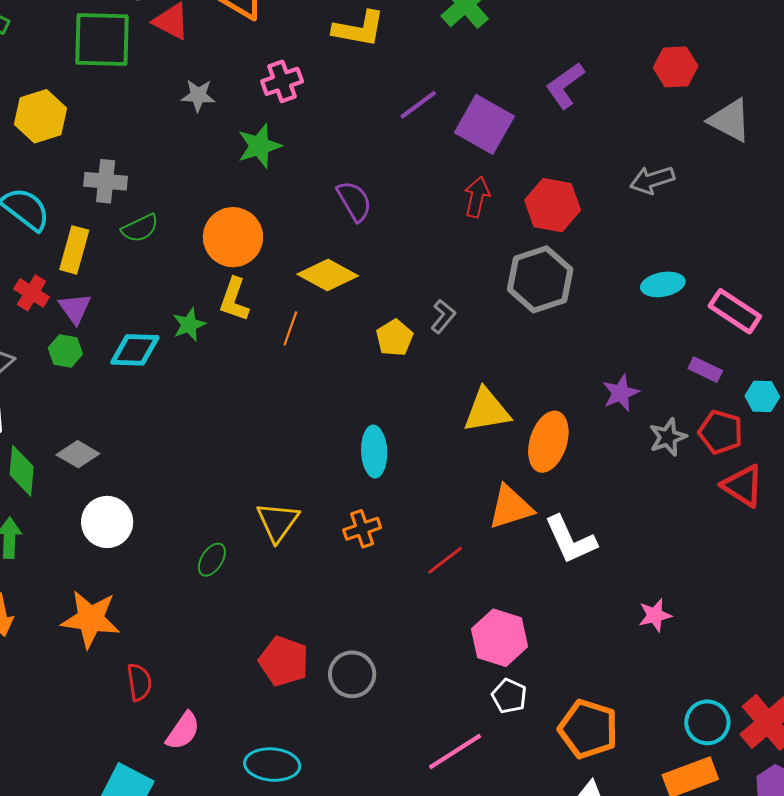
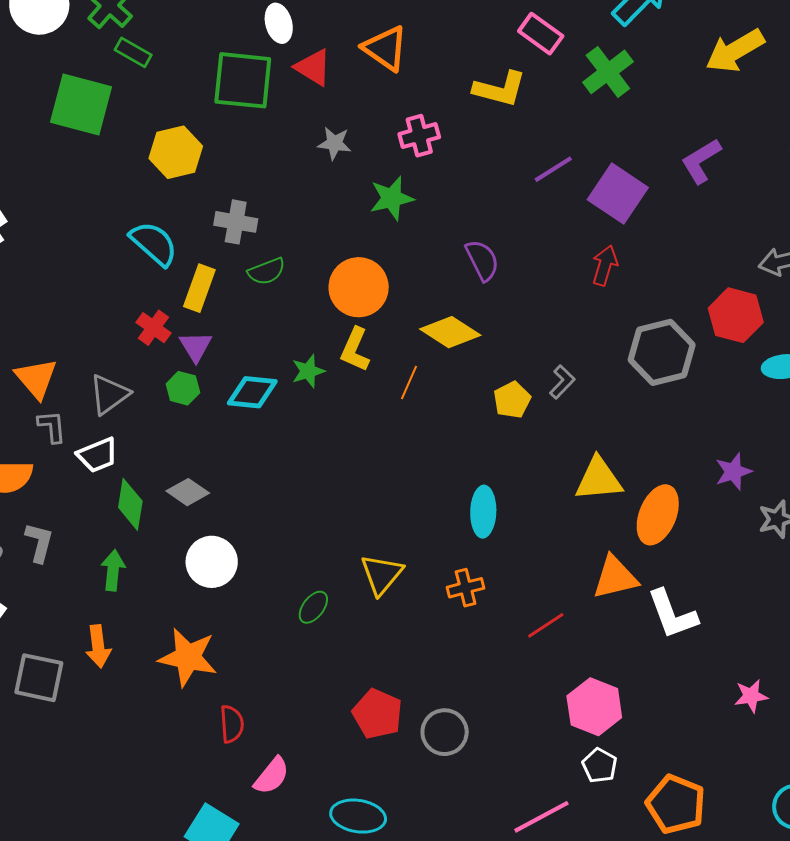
red hexagon: (553, 205) -> (736, 315), moved

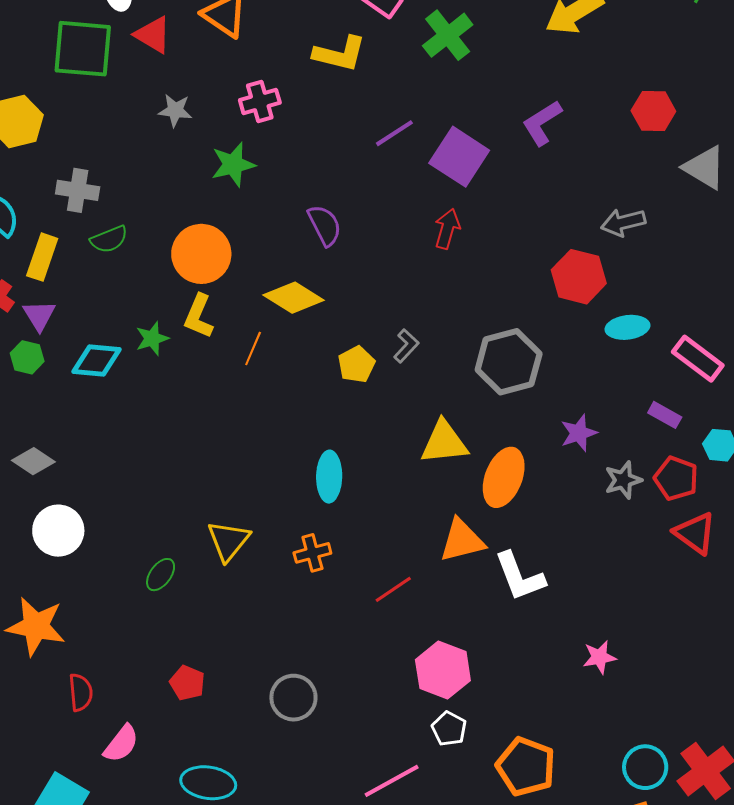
gray hexagon: (662, 352) -> (509, 362), moved
red pentagon: (377, 714) -> (187, 683), moved, size x0.7

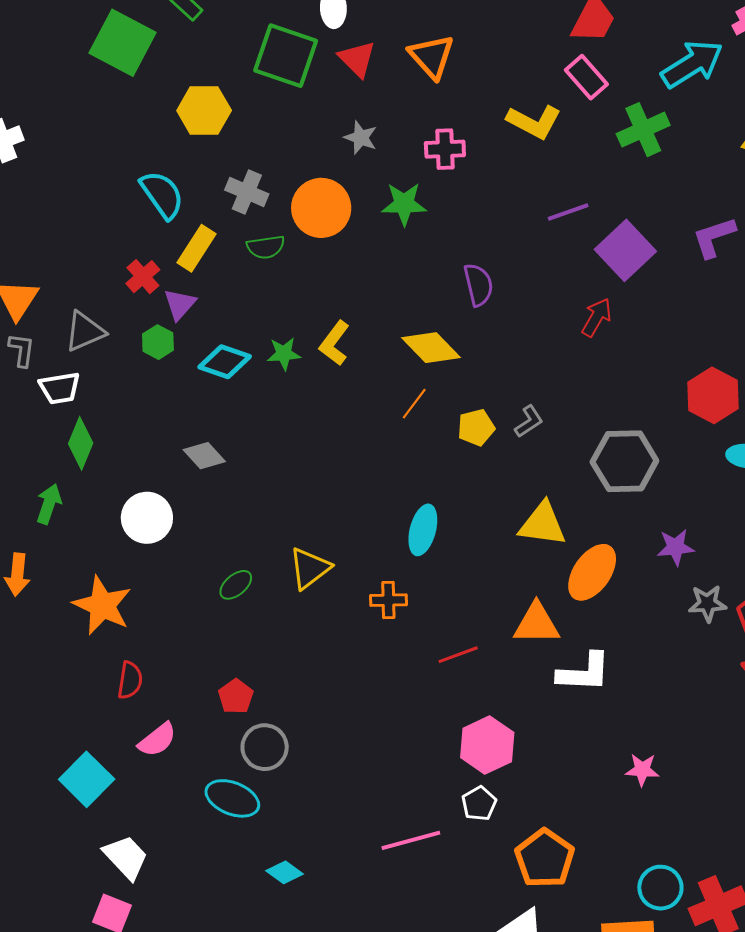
orange circle: (201, 254) -> (321, 208), moved
orange line: (253, 349) -> (414, 404), moved
gray diamond: (33, 461) -> (204, 456), moved
white L-shape: (520, 576) -> (584, 672), turned -80
gray circle: (293, 698) -> (265, 747), moved

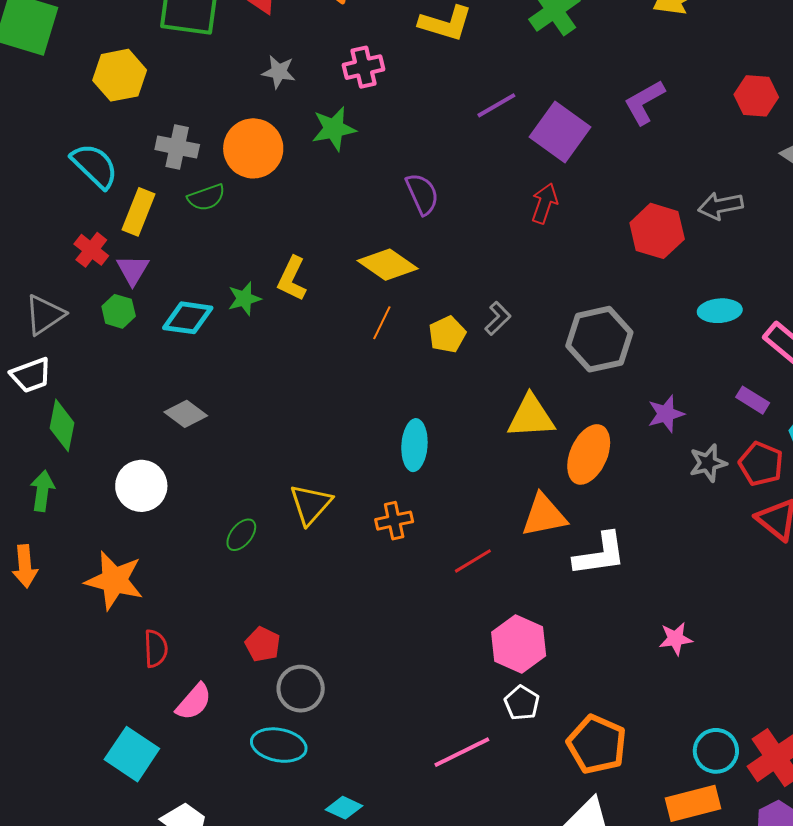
red hexagon: (713, 395) -> (657, 231), moved

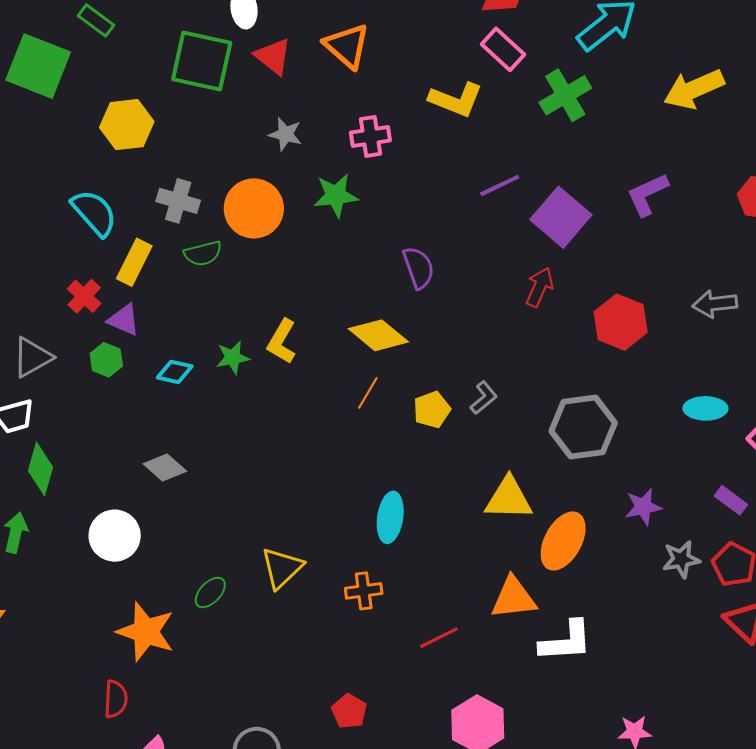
red hexagon: (657, 231) -> (621, 322), moved
purple triangle: (133, 270) -> (124, 320), turned -42
cyan diamond: (188, 318) -> (175, 372), size x0.7
orange star: (114, 580) -> (146, 632), moved
red pentagon: (263, 644) -> (349, 711), moved

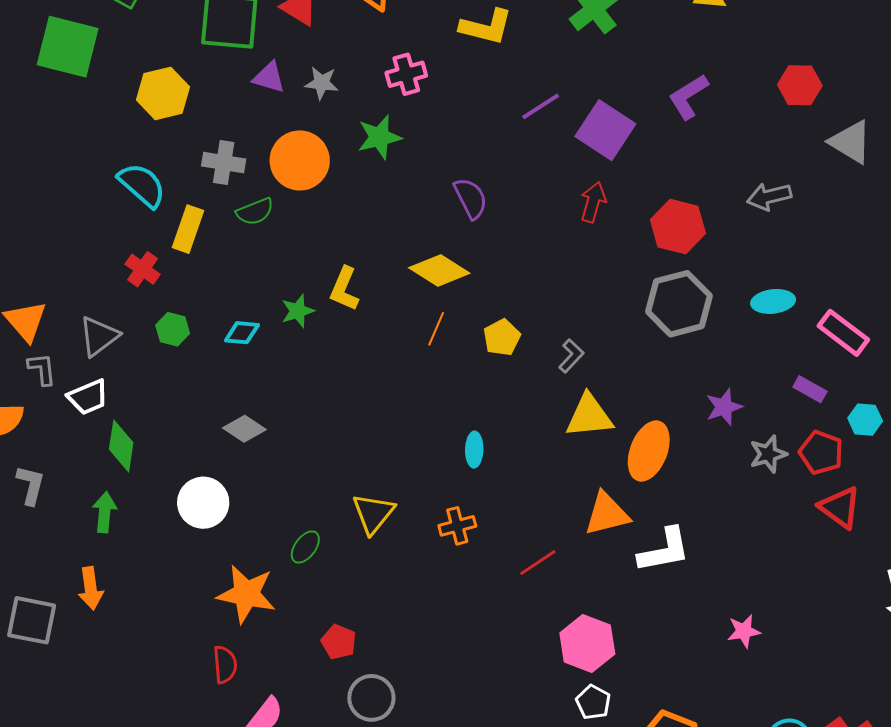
purple triangle: (124, 320) -> (269, 77), moved
gray L-shape: (484, 398) -> (571, 356), moved
gray hexagon: (583, 427) -> (679, 304), moved
cyan ellipse: (390, 517) -> (474, 450), size x0.7
red pentagon: (349, 711) -> (339, 642), moved

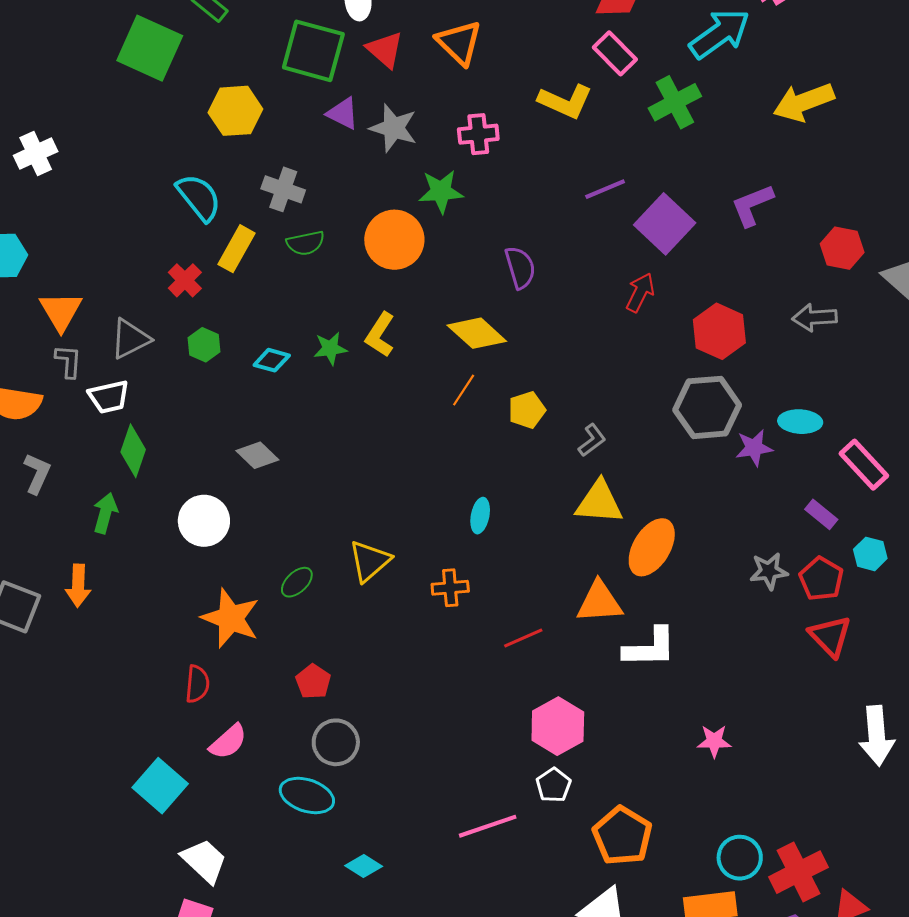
gray star: (322, 83) -> (393, 128), size x1.4
red hexagon: (800, 85) -> (842, 248), moved
orange circle: (300, 160) -> (394, 240), moved
purple star: (724, 407) -> (754, 448), moved

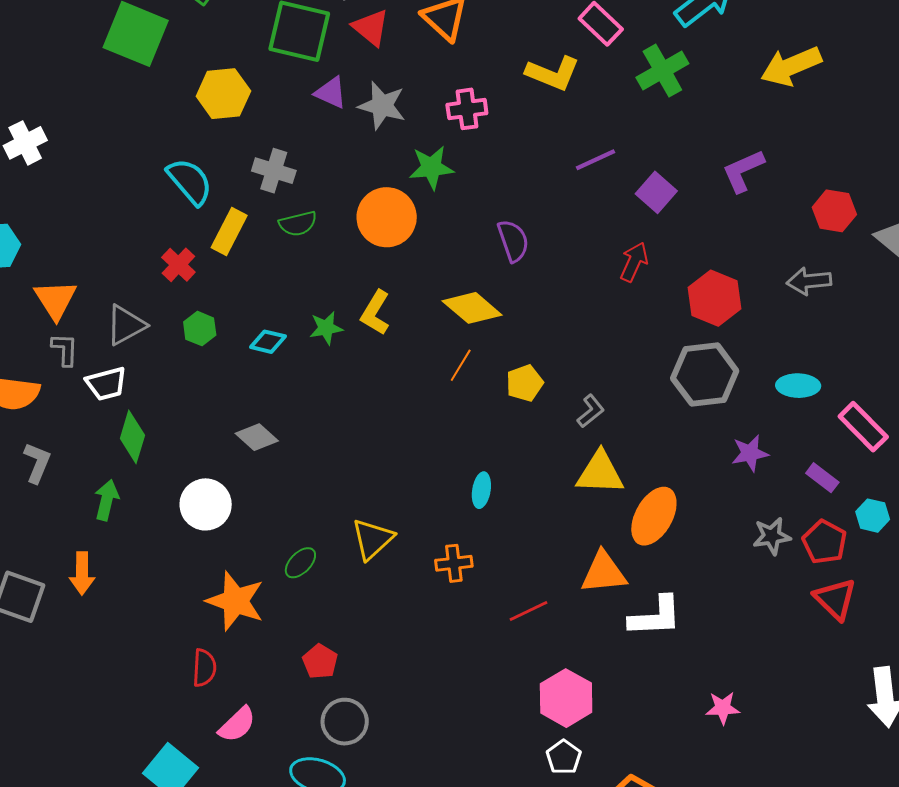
purple square: (665, 224) -> (656, 192), size x0.7
purple star: (754, 448) -> (750, 453), moved

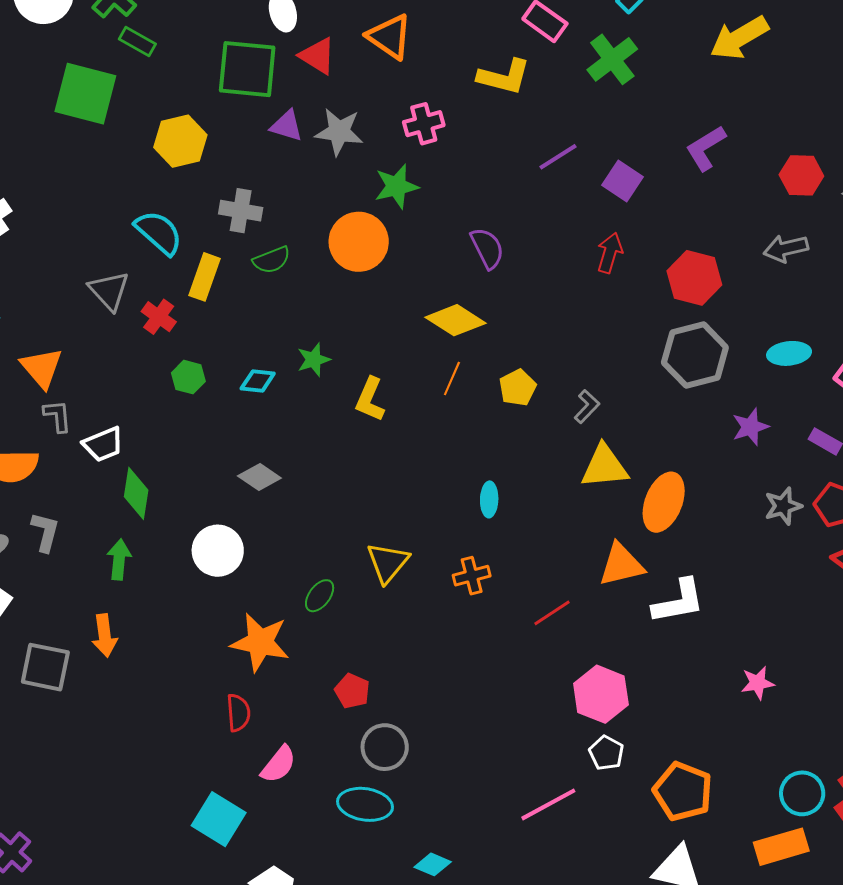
yellow L-shape: (375, 313) -> (370, 399), moved
gray triangle: (126, 325) -> (109, 291), moved, turned -36

